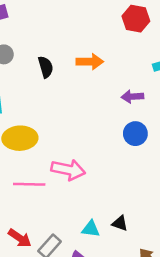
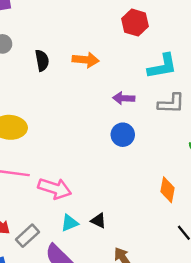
pink arrow: (68, 170) -> (55, 188), moved
cyan triangle: (91, 229) -> (69, 223), turned -36

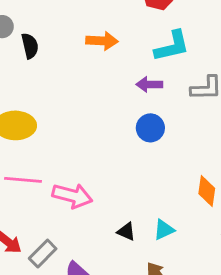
black semicircle: (42, 60) -> (30, 46), moved
cyan L-shape: (162, 66) -> (172, 46), moved
cyan triangle: (69, 223) -> (164, 230), moved

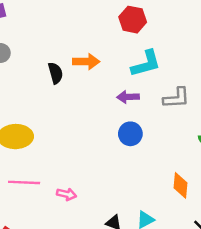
black semicircle: (30, 46) -> (55, 73), moved
pink arrow: (72, 196) -> (66, 194), size x0.6

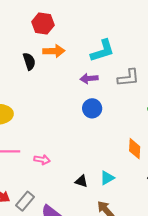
red hexagon: (133, 20) -> (43, 23), moved

